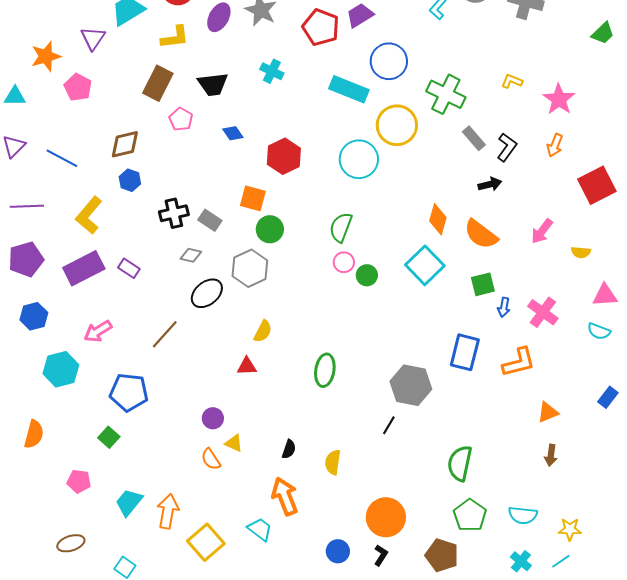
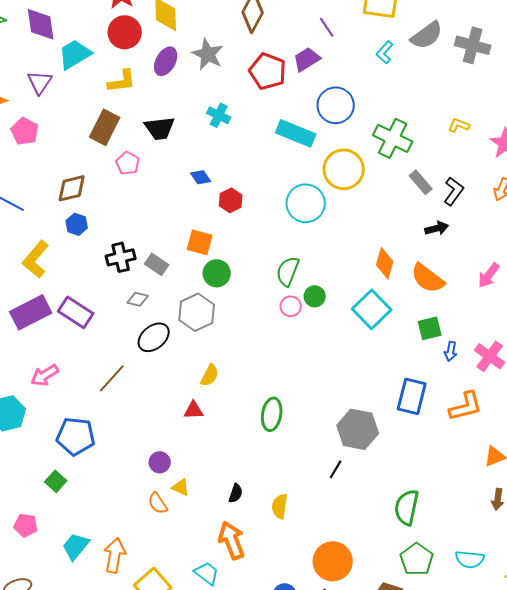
blue diamond: (233, 133) -> (201, 177), moved
red hexagon: (284, 156) -> (231, 200), size x0.7
purple rectangle: (129, 268) -> (76, 312), size x1.6
green circle: (367, 275) -> (315, 296), moved

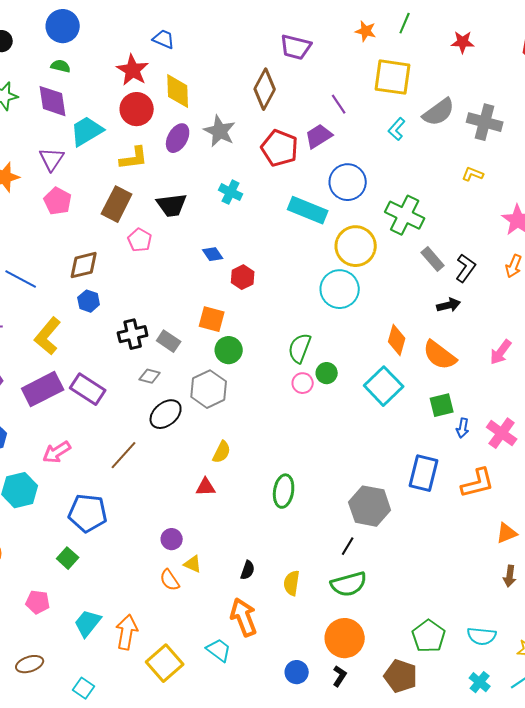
yellow L-shape: (459, 125) -> (473, 174), moved
pink pentagon: (25, 131) -> (58, 201), moved
cyan circle: (306, 203) -> (340, 289), moved
green semicircle: (407, 507) -> (349, 584), moved, turned -117

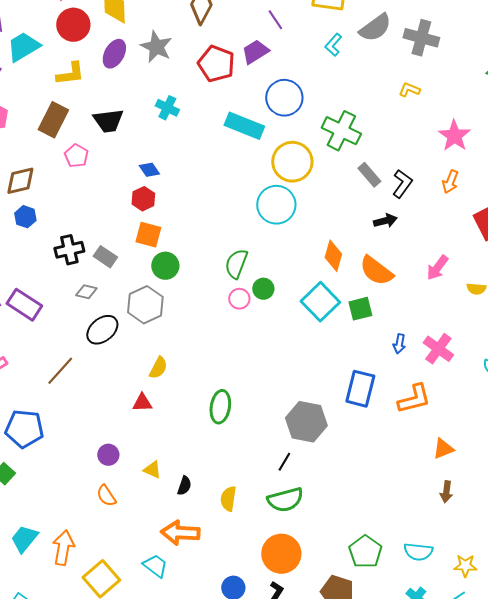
red hexagon: (243, 277) -> (143, 199), moved
green square: (442, 405) -> (360, 309), moved
yellow triangle: (193, 564) -> (152, 470), moved
orange arrow: (244, 617) -> (180, 533), turned -66

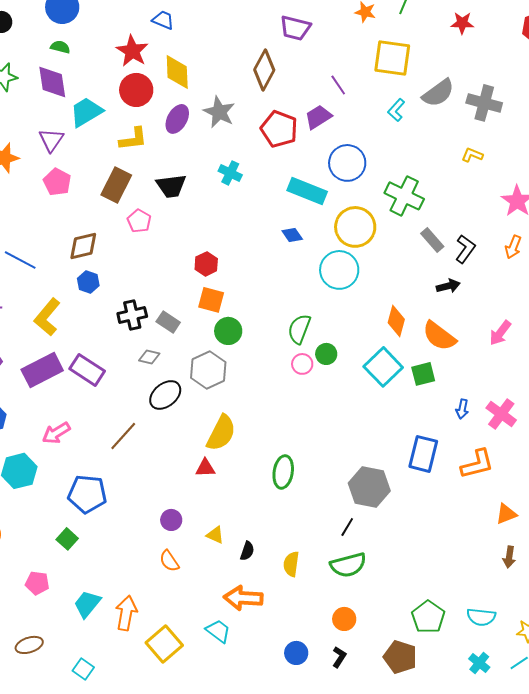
blue diamond: (149, 170) -> (292, 235), moved
yellow semicircle: (158, 368) -> (221, 433), size x1.6
orange circle: (281, 554) -> (344, 619), size x0.6

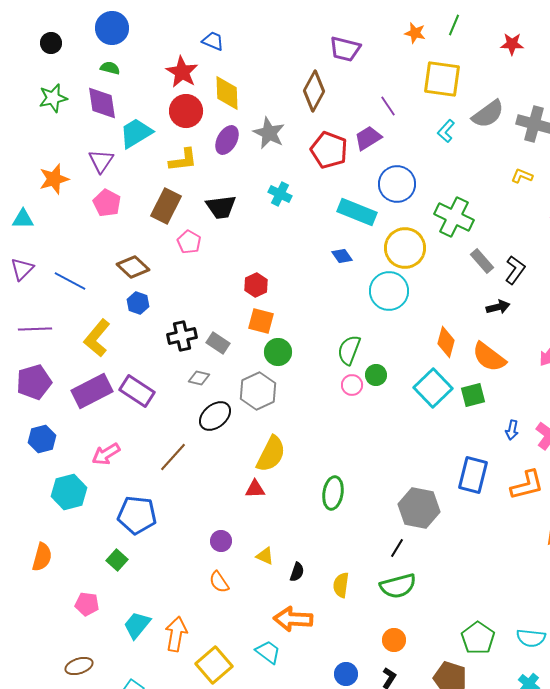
brown diamond: (83, 246) -> (133, 267), turned 56

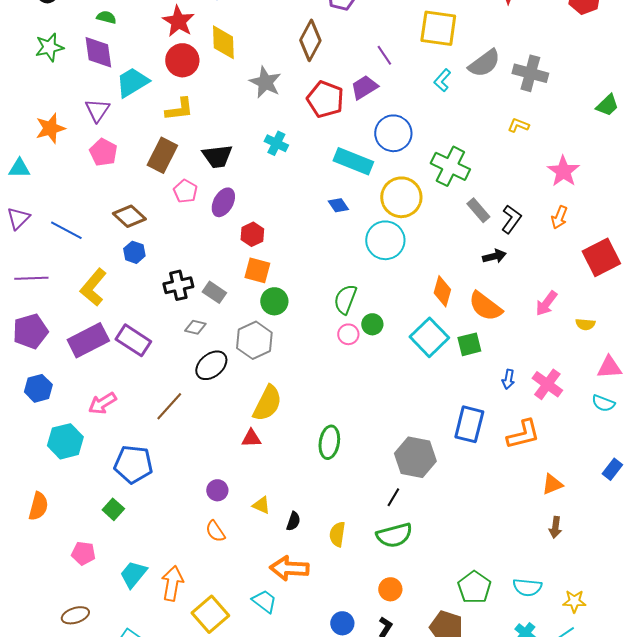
purple ellipse: (227, 140) -> (223, 202), moved

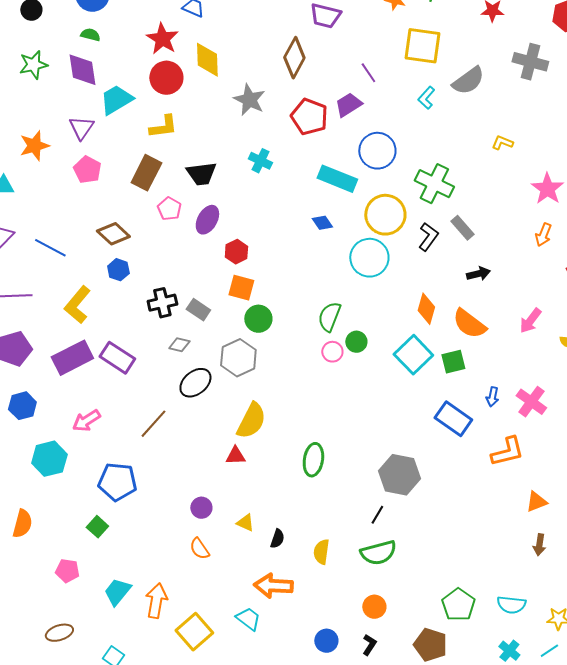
gray cross: (530, 73) -> (530, 62), moved
black L-shape: (511, 219) -> (428, 237), moved
blue rectangle: (469, 424) -> (453, 419), moved, turned -69

